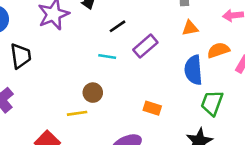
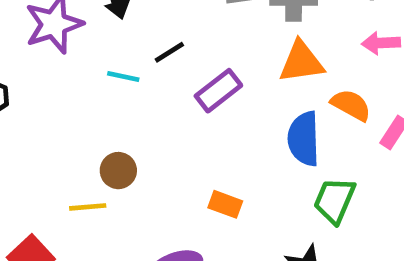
orange triangle: (190, 28) -> (301, 62), size x1.5
orange semicircle: (218, 50) -> (351, 105), turned 45
cyan line: (107, 57) -> (123, 76), moved

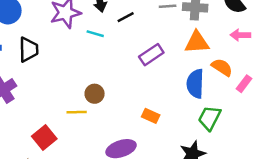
black line: (169, 52) -> (126, 17), moved
cyan line: (123, 76) -> (95, 34), moved

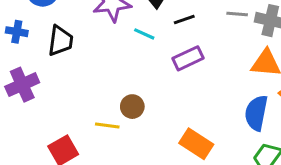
purple rectangle: (151, 55) -> (188, 58), moved
orange rectangle: (151, 116) -> (196, 144), size x1.5

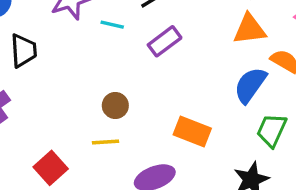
blue semicircle: (256, 113) -> (250, 85), turned 36
yellow line: (107, 126) -> (105, 142), moved

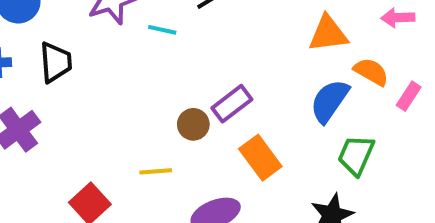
purple rectangle: (165, 41) -> (232, 104), moved
brown circle: (115, 105) -> (193, 124), moved
orange rectangle: (192, 131) -> (260, 158), turned 33

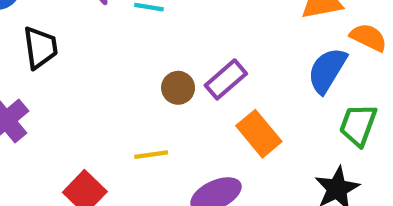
brown circle: (193, 124) -> (178, 88), moved

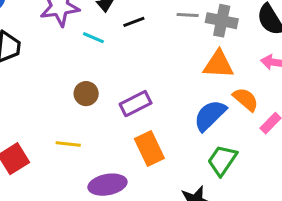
brown circle: (178, 88) -> (86, 94), moved

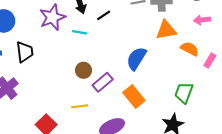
purple rectangle: (136, 104) -> (103, 82), moved
blue semicircle: (210, 115) -> (136, 58), moved

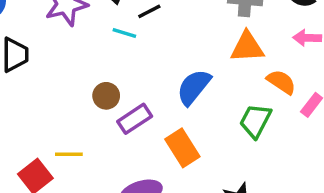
cyan line: (79, 32) -> (124, 33), moved
green trapezoid: (184, 93) -> (255, 121), moved
yellow line: (80, 106) -> (69, 154), moved

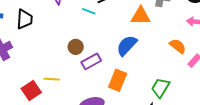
orange triangle: (247, 47) -> (141, 16), moved
green trapezoid: (255, 121) -> (160, 88), moved
orange rectangle: (182, 148) -> (118, 80), turned 50

